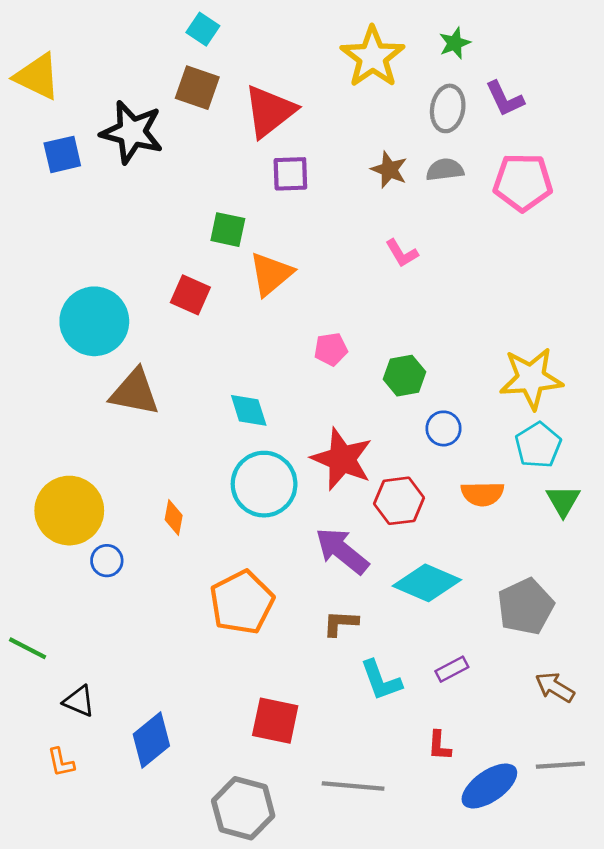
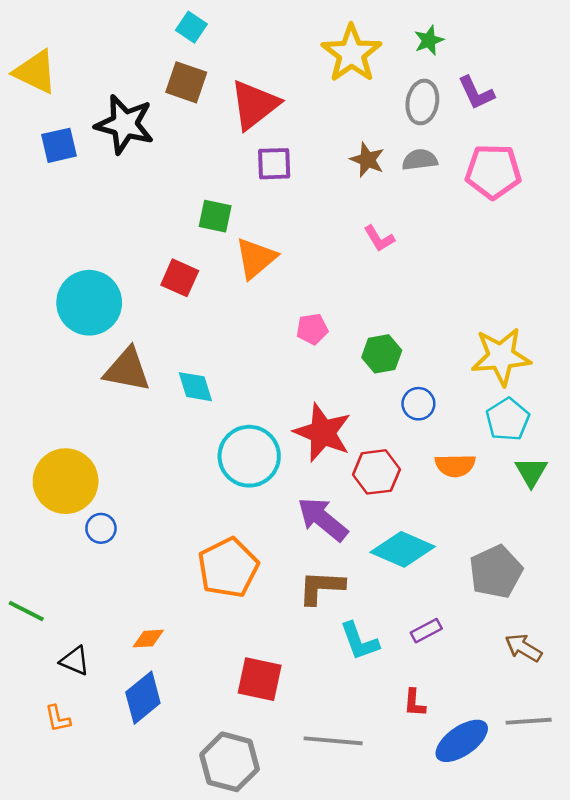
cyan diamond: (249, 410) -> (195, 387), moved
orange diamond: (174, 517) -> (148, 639), moved, turned 76
brown L-shape: (341, 623) -> (321, 587), size x1.4

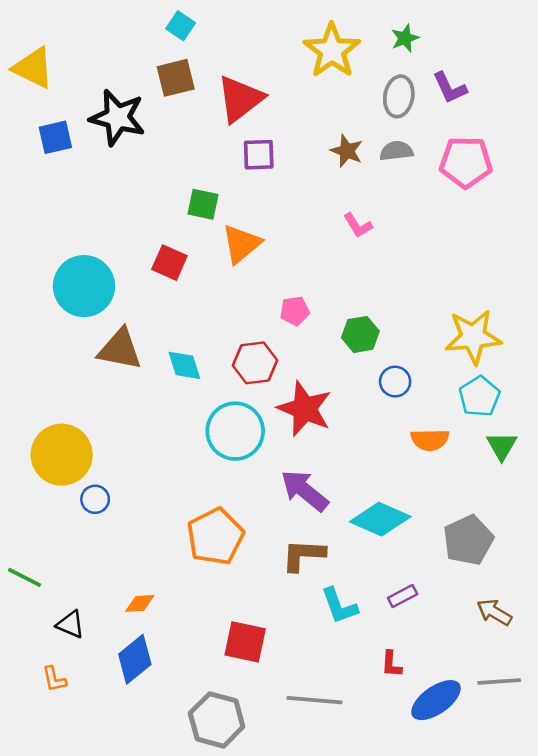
brown square: (186, 82) -> (176, 78), turned -33
red hexagon: (376, 472) -> (255, 363), moved

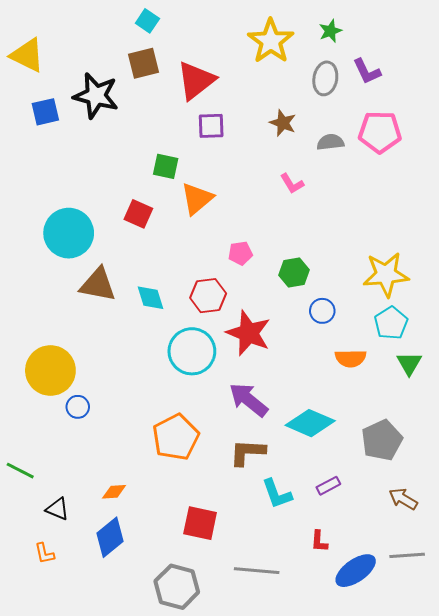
gray semicircle: (396, 151) -> (330, 142), moved

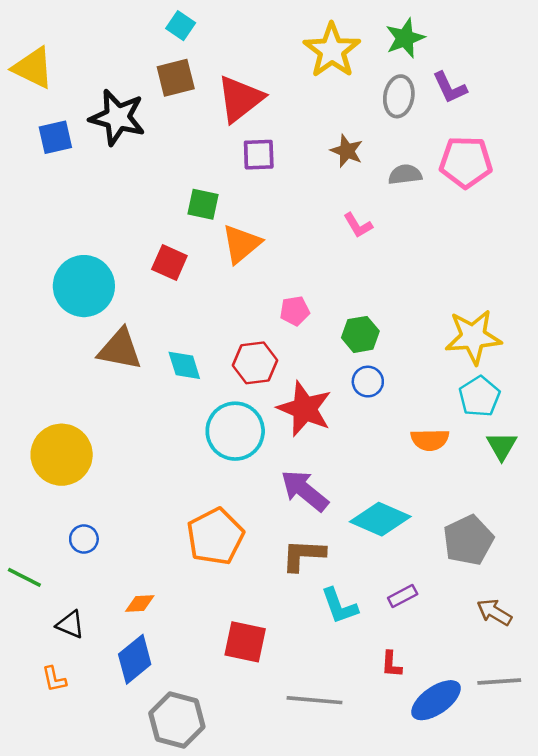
green star: (330, 31) -> (405, 38), size x1.4
blue circle: (322, 311) -> (368, 382), moved
blue circle: (78, 407) -> (84, 539), moved
gray hexagon: (177, 587) -> (177, 720), moved

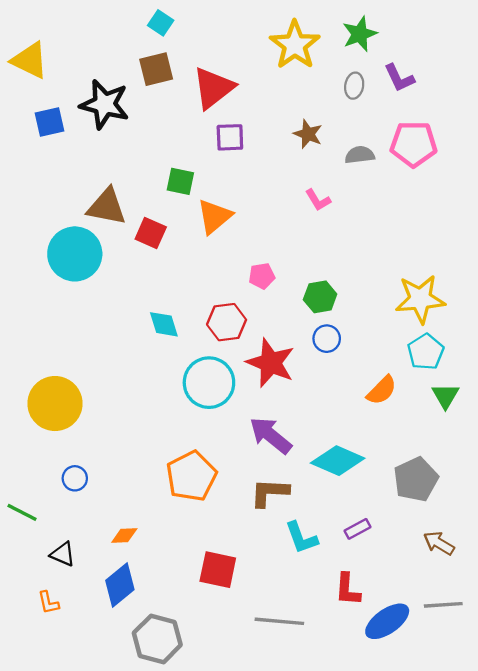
gray ellipse: (399, 96) -> (354, 86), size x0.7
brown triangle: (120, 349) -> (107, 207), moved
orange semicircle: (430, 440) -> (382, 390), turned -44
red L-shape: (391, 664) -> (348, 589), size x1.4

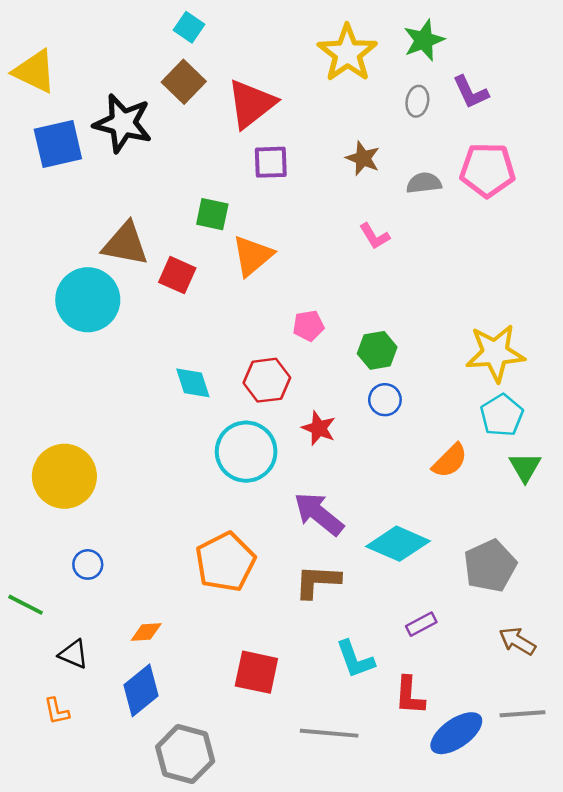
brown square: (156, 69) -> (184, 82), turned -32
blue square: (49, 122) -> (58, 144), size x1.4
red star: (271, 363) -> (319, 428), size x0.6
cyan L-shape: (301, 538) -> (355, 659), moved

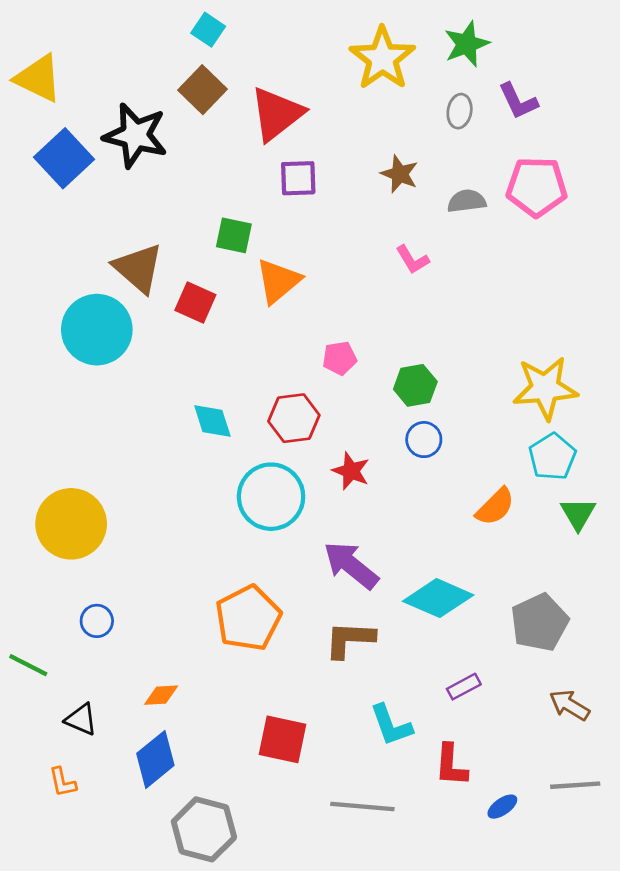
blue square: (58, 144) -> (64, 158), turned -30
brown triangle: (125, 244) -> (138, 268), turned 30
blue ellipse: (456, 733) -> (502, 807), size x0.5

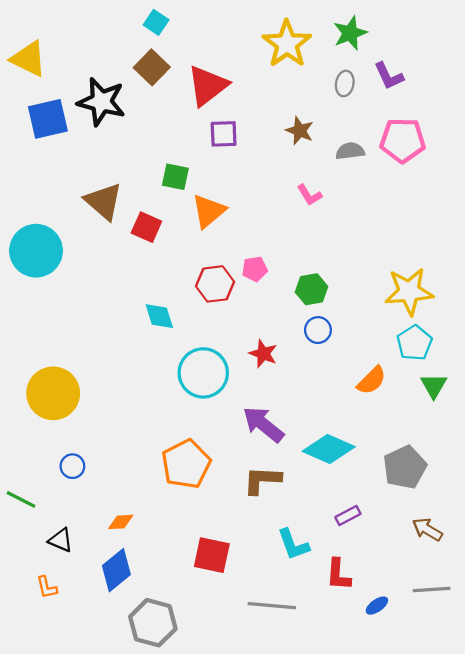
blue square: (64, 158) -> (48, 119), turned 30
cyan circle: (97, 330) -> (36, 251), moved
red hexagon: (294, 418) -> (215, 284), moved

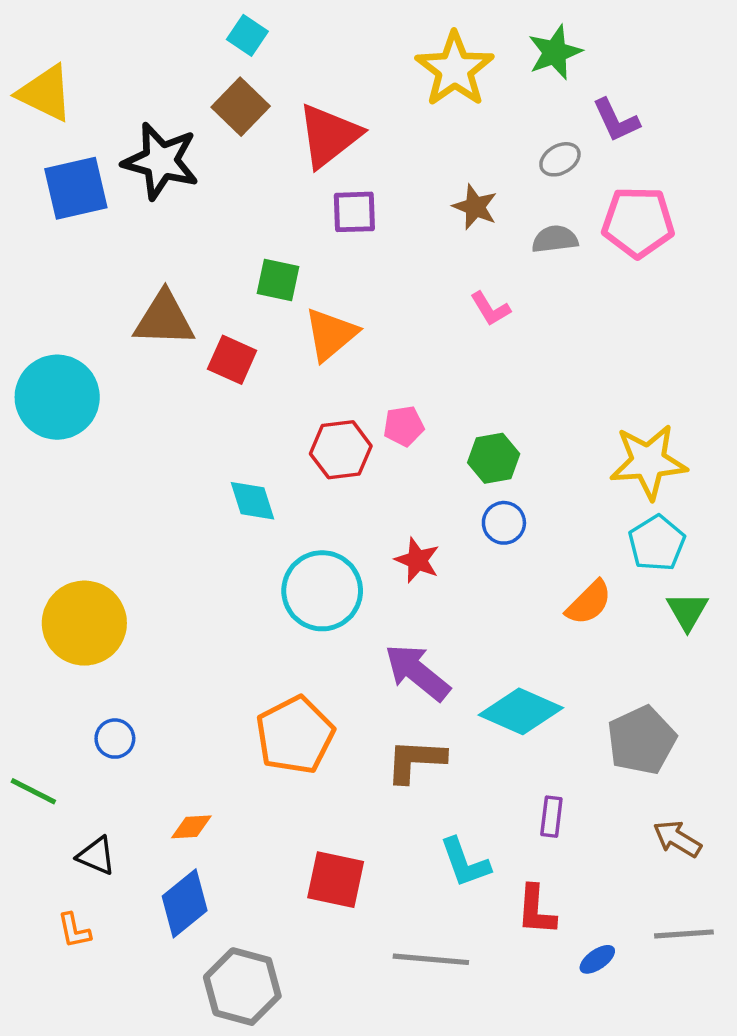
gray ellipse: (345, 83) -> (560, 159), moved, turned 50
brown triangle: (104, 201) -> (164, 319), turned -39
purple rectangle: (348, 516) -> (551, 817), turned -55

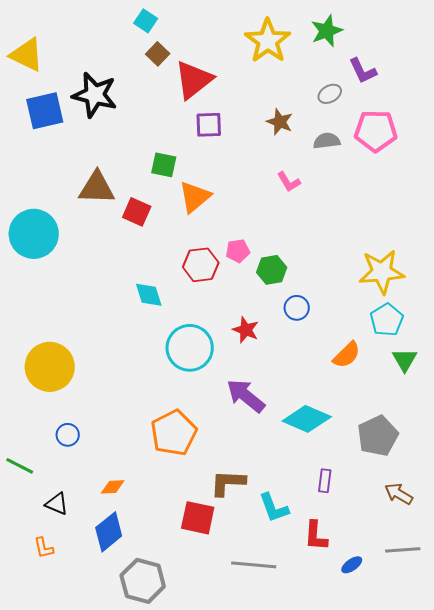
brown square: (241, 107) -> (158, 54), moved, size x0.7
green hexagon: (494, 458) -> (272, 270), moved
brown L-shape: (416, 761) -> (228, 483), moved

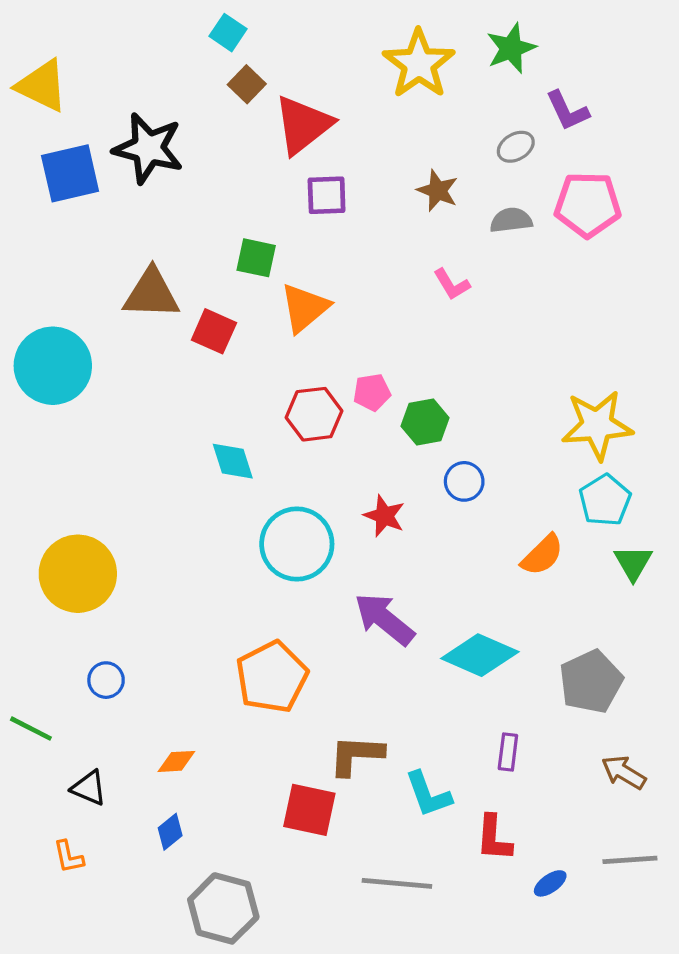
blue diamond: (109, 532) -> (170, 832), size x0.6

